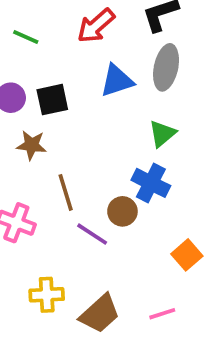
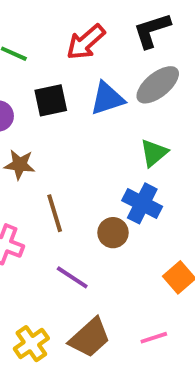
gray ellipse: (166, 67) -> (158, 85), turned 39
black square: (52, 100) -> (51, 100), moved
purple line: (92, 234) -> (72, 277), moved
yellow cross: (47, 295) -> (31, 344), moved, turned -32

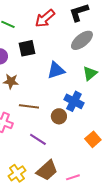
blue triangle: (107, 98) -> (56, 70), moved
green triangle: (154, 153) -> (90, 73), moved
brown line: (55, 213) -> (29, 106), turned -66
pink line: (154, 338) -> (73, 177), moved

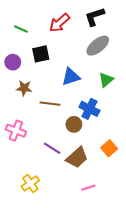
brown line: (29, 106) -> (50, 104), moved
brown trapezoid: (47, 170) -> (77, 158), moved

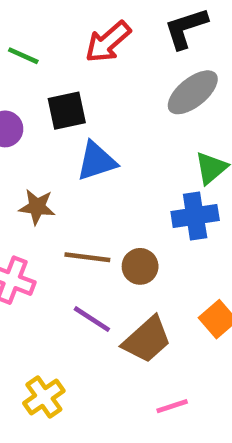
blue triangle: (71, 77) -> (97, 161), moved
brown star: (24, 88) -> (37, 207), moved
brown line: (50, 104) -> (87, 257), moved
blue cross: (89, 109) -> (195, 216), moved, turned -36

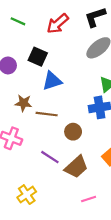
green line: (23, 56) -> (18, 21), moved
black square: (67, 111) -> (38, 57), turned 36
brown line: (87, 257) -> (47, 114), moved

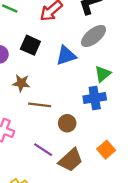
blue triangle: (52, 81) -> (66, 56), moved
brown star: (23, 103) -> (21, 83), moved

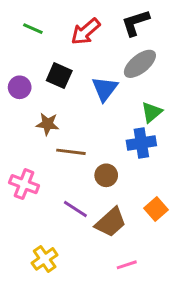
blue triangle: (66, 56) -> (105, 89), turned -35

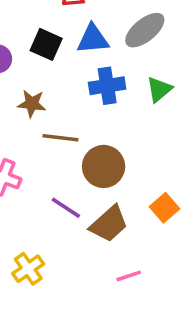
blue triangle: (105, 89) -> (93, 39), moved, turned 48
blue cross: (141, 143) -> (107, 86), moved
brown circle: (106, 175) -> (104, 166), size x1.5

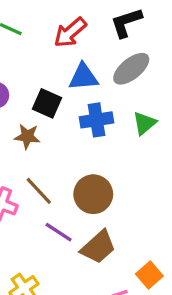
black square: (46, 44) -> (47, 103), moved
brown line: (60, 138) -> (39, 191), moved, turned 40
orange square: (165, 208) -> (149, 275), moved

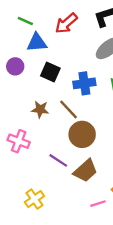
blue triangle: (83, 77) -> (37, 43), moved
brown star: (27, 136) -> (40, 109), moved
brown line: (39, 191) -> (68, 109), moved

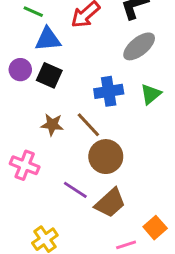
black square: (50, 72) -> (49, 75), moved

